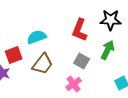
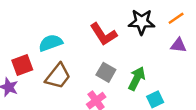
red L-shape: (80, 30) -> (103, 34), turned -55
green arrow: (108, 50) -> (137, 79), moved

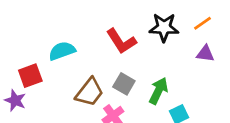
brown trapezoid: (58, 76) -> (90, 92), moved

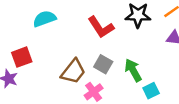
cyan semicircle: (62, 51) -> (44, 19), moved
green arrow: (158, 91) -> (133, 70), turned -55

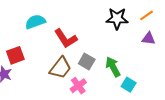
red L-shape: (101, 27) -> (66, 38), moved
cyan square: (151, 91) -> (129, 85), turned -32

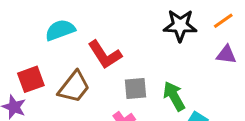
gray square: (87, 62) -> (136, 88), turned -35
brown trapezoid: (60, 68) -> (74, 87), moved

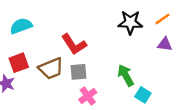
cyan semicircle: (60, 30) -> (21, 26), moved
brown trapezoid: (74, 87) -> (51, 68), turned 30
gray square: (136, 88) -> (79, 72), moved

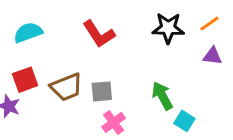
red L-shape: (74, 44) -> (99, 34), moved

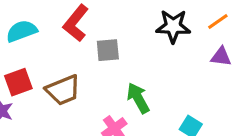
red L-shape: (99, 34) -> (76, 23), moved, turned 72
gray square: (102, 91) -> (108, 50), moved
green arrow: (162, 96) -> (138, 98), moved

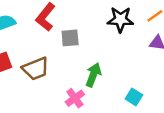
green arrow: (138, 98) -> (93, 75), turned 50

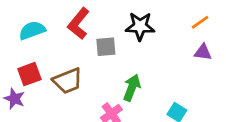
black star: (120, 20) -> (140, 26), moved

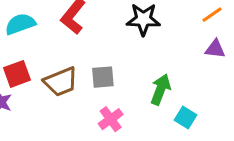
gray square: (106, 47) -> (103, 77), moved
green arrow: (132, 88) -> (161, 89), moved

